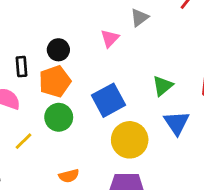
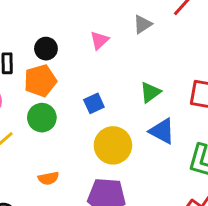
gray triangle: (139, 18) -> (143, 24), moved
blue square: (109, 100) -> (94, 103), size x0.6
blue triangle: (177, 123) -> (162, 131), turned -32

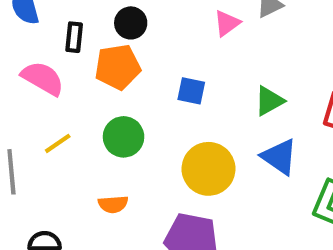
pink triangle: (99, 40) -> (227, 23), moved
blue square: (94, 103) -> (191, 91), moved, turned 30
green circle: (42, 118) -> (124, 137), moved

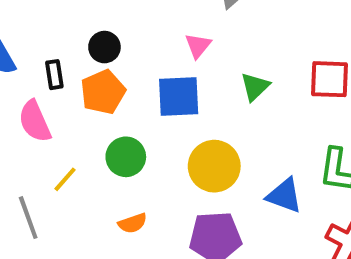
pink triangle: (227, 23) -> (198, 46), moved
pink semicircle: (43, 78) -> (35, 121), turned -129
blue square: (191, 91) -> (179, 97), size x1.6
blue triangle: (279, 157) -> (284, 196), moved

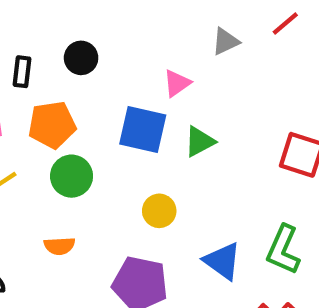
green triangle: (255, 87) -> (199, 142), moved
orange pentagon: (103, 92) -> (52, 125), moved
yellow circle: (214, 166) -> (159, 211), size x0.6

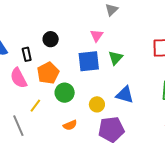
yellow circle: (159, 211) -> (97, 104), moved
blue triangle: (222, 261) -> (125, 95), moved

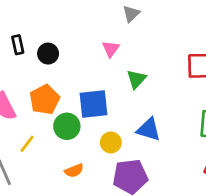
black rectangle: (27, 54) -> (18, 45), moved
blue square: (89, 61) -> (94, 104), moved

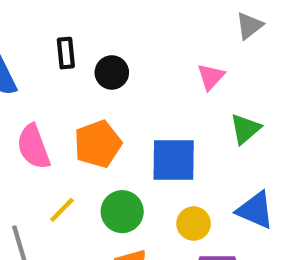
green circle: (67, 126) -> (122, 212), moved

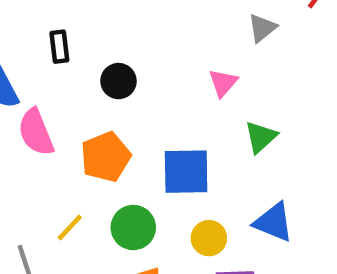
black rectangle: (66, 53) -> (59, 47), moved
pink semicircle: (33, 147) -> (36, 132), moved

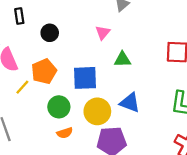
green triangle: (261, 137) -> (122, 59), turned 42
yellow line: (70, 227) -> (22, 87), moved
yellow circle: (209, 238) -> (97, 111), size x1.5

